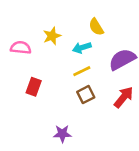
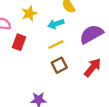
red rectangle: (34, 87) -> (19, 42), moved

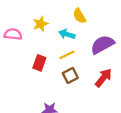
cyan arrow: (56, 24) -> (67, 34), turned 35
red rectangle: (19, 42) -> (39, 63), moved

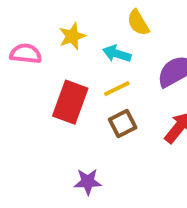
red rectangle: (39, 63) -> (70, 102), size x1.5

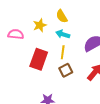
yellow semicircle: (138, 23) -> (62, 16), moved
yellow line: (117, 89) -> (63, 52), turned -56

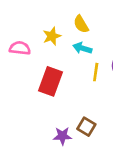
yellow line: (63, 52) -> (96, 72), moved
brown square: (66, 70) -> (86, 127), moved, turned -32

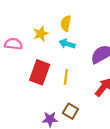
yellow semicircle: (81, 24) -> (66, 23), turned 42
yellow line: (96, 72) -> (66, 77), moved

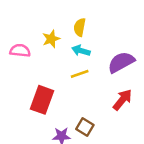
red rectangle: (40, 72) -> (42, 100), moved
yellow line: (66, 77) -> (80, 74), moved, turned 63

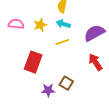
yellow star: (51, 39) -> (40, 25), moved
red arrow: (122, 100) -> (95, 62), turned -72

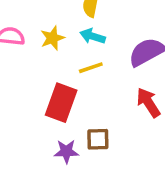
red rectangle: (33, 62) -> (61, 103), moved
brown square: (66, 83) -> (98, 139), turned -32

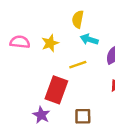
cyan arrow: (93, 36) -> (89, 39), moved
purple star: (66, 151) -> (41, 115), moved, turned 30

